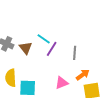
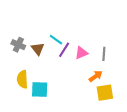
gray line: (75, 53) -> (104, 54), moved
pink triangle: (62, 83) -> (81, 53), moved

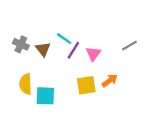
pink triangle: (81, 53) -> (93, 54), turned -32
gray line: (104, 54) -> (130, 46), moved, turned 56
yellow square: (105, 93) -> (86, 85), moved

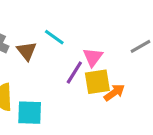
purple line: (73, 50) -> (74, 73), moved
yellow square: (86, 85) -> (97, 82), moved

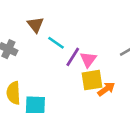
brown triangle: (27, 51) -> (35, 25), moved
purple line: (74, 73) -> (73, 57), moved

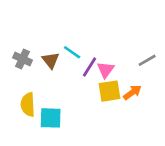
brown triangle: (35, 25) -> (51, 60), moved
orange arrow: (106, 89) -> (132, 92), moved

